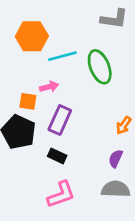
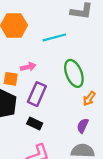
cyan line: (62, 56) -> (54, 37), moved
green ellipse: (100, 67) -> (74, 73), moved

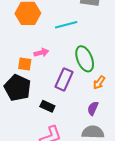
purple rectangle: (37, 94) -> (64, 79), moved

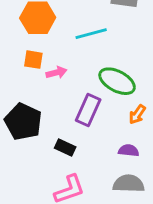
green ellipse: (85, 59) -> (117, 81), turned -40
orange square: (25, 64) -> (33, 60), moved
purple semicircle: (93, 108) -> (129, 150), turned 72

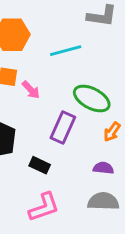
pink arrow: (56, 73) -> (31, 90), turned 60

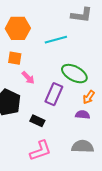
pink arrow: (31, 90) -> (28, 78), moved
purple semicircle: (103, 168) -> (83, 115), moved

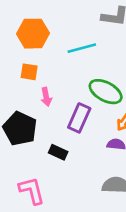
pink arrow: (28, 78) -> (46, 97), turned 32
pink L-shape: (40, 151) -> (32, 191), moved, turned -85

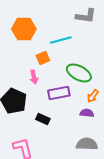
orange square: (29, 72) -> (43, 58), moved, turned -32
purple rectangle: (79, 118) -> (59, 93), turned 55

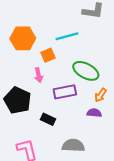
orange hexagon: (24, 29) -> (23, 38), moved
gray semicircle: (87, 144) -> (73, 145), moved

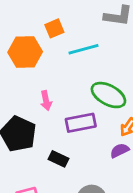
orange square: (48, 55) -> (54, 28), moved
purple semicircle: (94, 113) -> (120, 151), turned -32

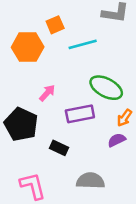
pink arrow: (46, 101) -> (47, 93), turned -126

